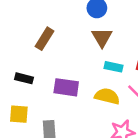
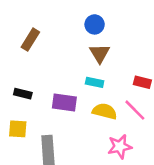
brown rectangle: (44, 39) -> (30, 40), moved
cyan rectangle: (114, 67) -> (95, 82), moved

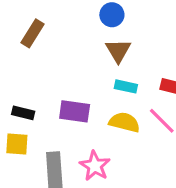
cyan rectangle: (95, 82) -> (126, 86), moved
black rectangle: (23, 94) -> (23, 113), moved
pink star: (120, 147) -> (95, 166), moved, turned -30

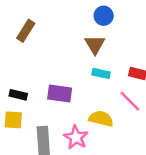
blue circle: (112, 15) -> (104, 16), moved
yellow semicircle: (124, 122) -> (101, 119), moved

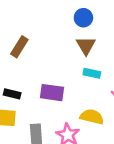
blue circle: (104, 16) -> (83, 18), moved
brown rectangle: (26, 31) -> (19, 47), moved

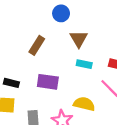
blue circle: (83, 18) -> (61, 13), moved
brown rectangle: (19, 47) -> (37, 45), moved

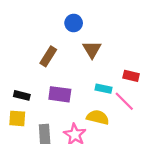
cyan rectangle: (84, 64) -> (104, 89), moved

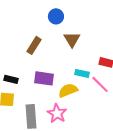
yellow semicircle: (98, 117) -> (68, 90), moved, turned -36

